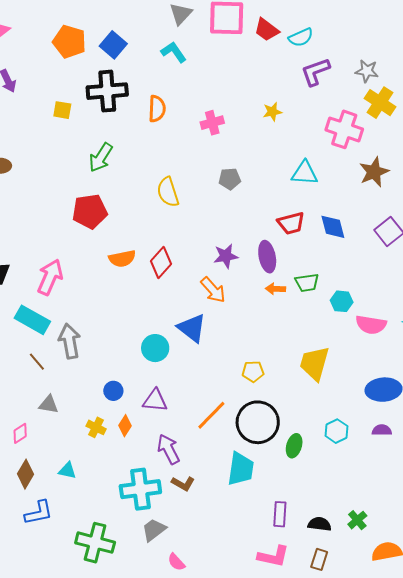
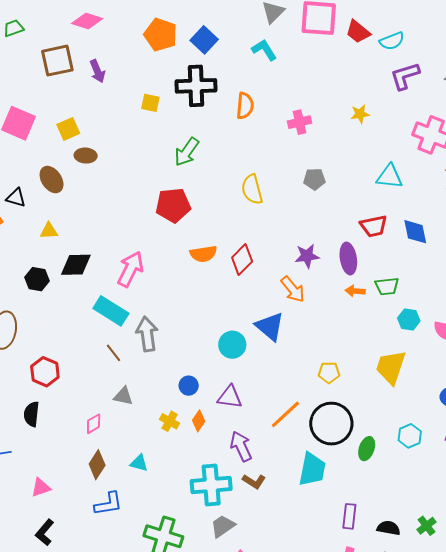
cyan hexagon: (342, 301) -> (409, 320), moved

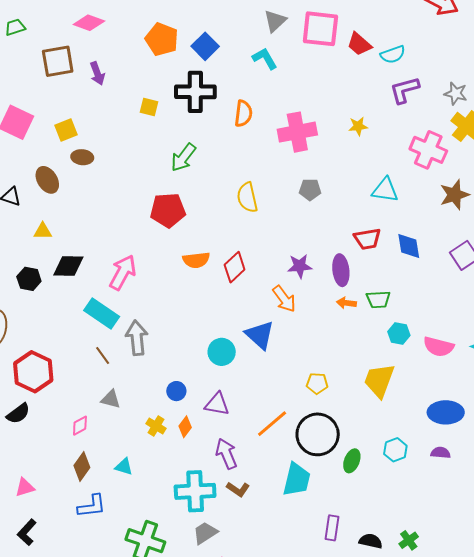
pink cross: (300, 122) -> (297, 132), size x1.6
red hexagon: (45, 372) -> (33, 372), size x1.4
black semicircle: (31, 414) -> (18, 414), turned -135

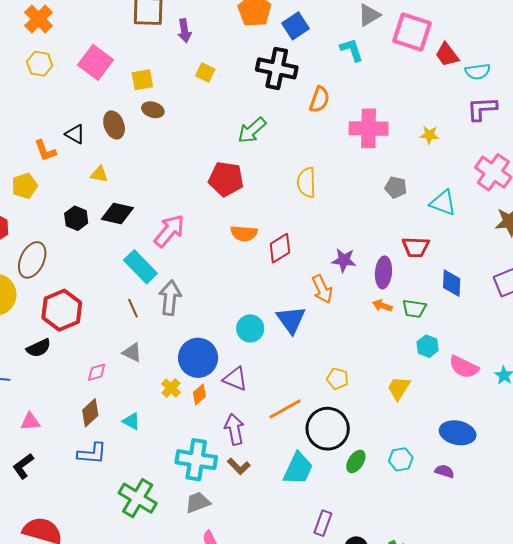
yellow square: (149, 107) -> (205, 72), moved
gray pentagon: (310, 190) -> (396, 187), moved
blue diamond: (409, 246) -> (452, 283), moved
yellow trapezoid: (379, 380) -> (399, 388), size x0.7
blue circle: (176, 391) -> (198, 358), size x2.0

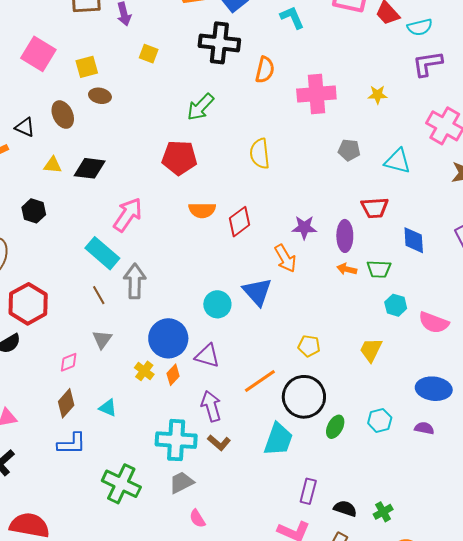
black diamond: (117, 214) -> (90, 168), moved
gray triangle: (132, 352) -> (102, 339), turned 45

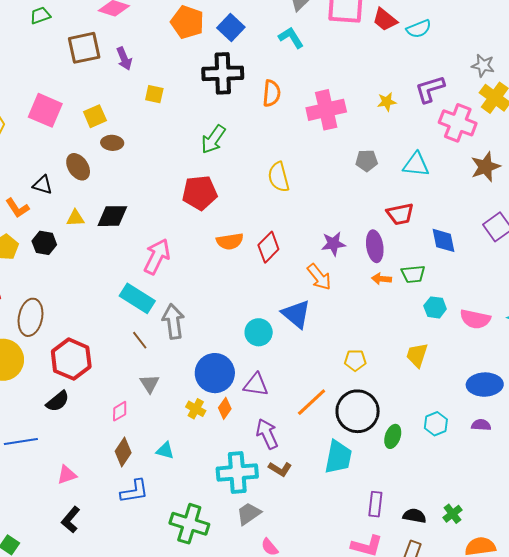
purple L-shape: (428, 64) -> (430, 89), moved
black hexagon: (34, 211) -> (44, 243), moved

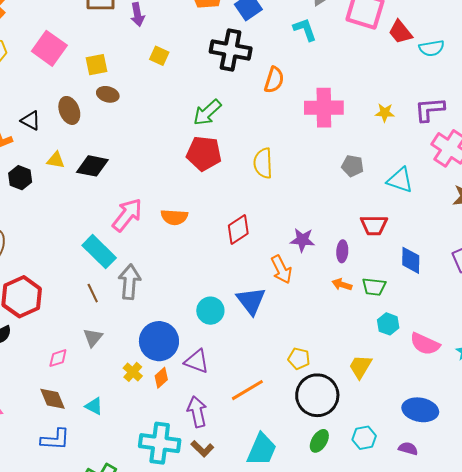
red pentagon: (200, 193) -> (204, 153), moved
orange semicircle: (230, 241) -> (174, 217), moved
purple ellipse: (375, 246) -> (342, 251), size x0.7
black circle: (358, 411) -> (317, 395), moved
brown diamond: (123, 452) -> (53, 399), turned -68

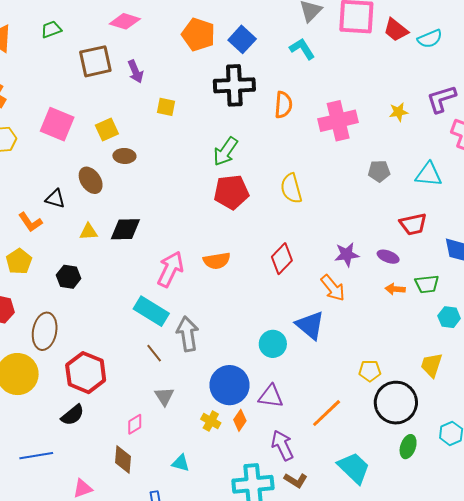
black hexagon: (20, 178) -> (69, 277), moved
purple ellipse: (342, 251) -> (388, 257), turned -60
brown diamond: (53, 399) -> (123, 459), moved, turned 40
cyan trapezoid: (262, 449) -> (354, 468), turned -57

